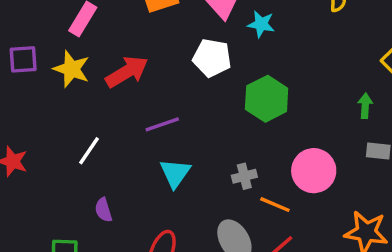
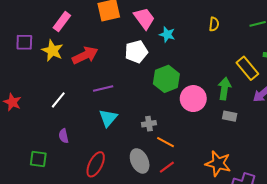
white pentagon: (212, 58) -> (136, 52), turned -30
green arrow: (365, 106) -> (224, 89), size x1.5
pink circle: (314, 171) -> (193, 99), moved

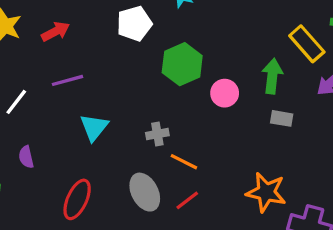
red arrow: (85, 55) -> (55, 32), size x0.7
purple line: (103, 88) -> (67, 80), moved
pink circle: (193, 99) -> (225, 93), size x0.7

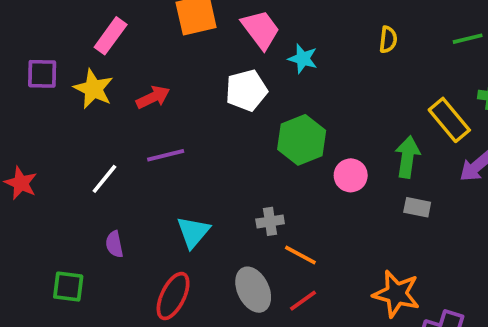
cyan triangle: (94, 127) -> (193, 232), moved

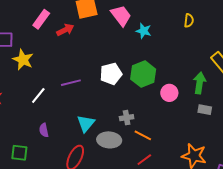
yellow star: (93, 89) -> (23, 60), moved
white pentagon: (246, 90) -> (111, 74), moved
red arrow: (153, 97) -> (65, 30), moved
gray ellipse: (253, 290) -> (109, 140), moved, turned -60

